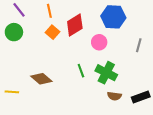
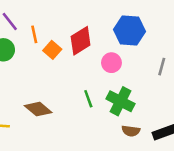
orange line: (49, 11) -> (34, 34), moved

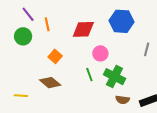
red diamond: (81, 41) -> (83, 29), turned 30
orange square: (52, 50) -> (55, 56), moved
pink circle: (111, 63) -> (100, 53), moved

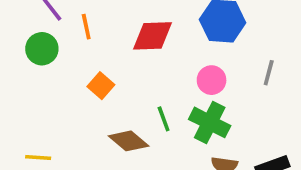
pink circle: (100, 53) -> (212, 80), moved
brown diamond: (50, 83) -> (129, 141), moved

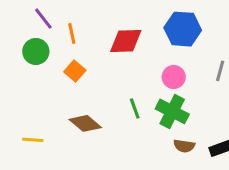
orange square: (101, 86) -> (75, 71), moved
brown diamond: (129, 141) -> (85, 123), moved

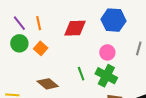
purple line: (43, 19) -> (19, 23), moved
green circle: (36, 51) -> (19, 43), moved

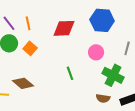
green cross: (106, 76) -> (113, 75), moved
brown diamond: (48, 84) -> (23, 83), moved

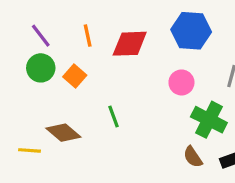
orange line: (28, 23) -> (88, 36), moved
green line: (70, 73) -> (114, 116), moved
brown semicircle: (103, 98) -> (193, 157), turned 48

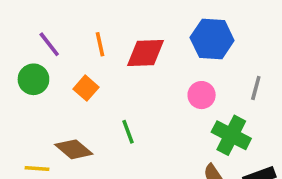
green circle: (41, 68) -> (33, 79), moved

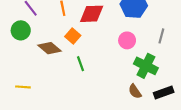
orange square: (86, 88) -> (73, 36), moved
brown diamond: (74, 149) -> (50, 48), moved

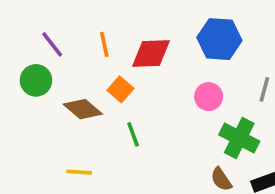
yellow line: (23, 87) -> (79, 172), moved

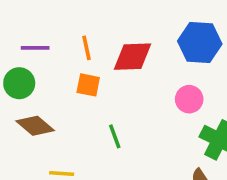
purple line: (52, 44) -> (35, 48), turned -52
orange square: (120, 89) -> (88, 85), moved, turned -30
brown diamond: (83, 109) -> (35, 126), moved

